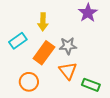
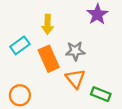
orange rectangle: (44, 53) -> (49, 59), turned -60
orange circle: (29, 82) -> (20, 95), moved

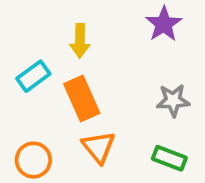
gray star: (75, 51) -> (173, 100), moved
orange triangle: (75, 79) -> (99, 147), moved

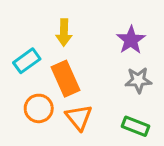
purple star: (164, 24) -> (131, 40), moved
orange circle: (33, 160) -> (39, 108), moved

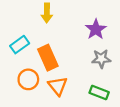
yellow arrow: (64, 33) -> (47, 13), moved

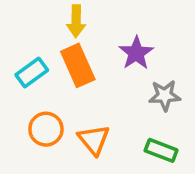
purple star: (96, 29) -> (136, 53), moved
orange rectangle: (48, 58) -> (78, 65), moved

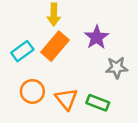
orange rectangle: (78, 65) -> (55, 46), turned 64
green rectangle: (161, 150) -> (98, 103), moved

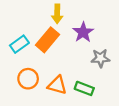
yellow arrow: (54, 15) -> (57, 14), moved
orange triangle: (66, 99) -> (57, 85), turned -36

